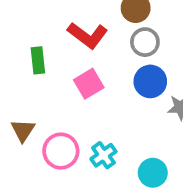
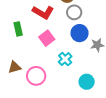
brown triangle: (23, 130) -> (15, 67), turned 48
cyan cross: (103, 155) -> (65, 59), moved

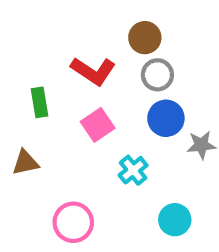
brown triangle: (15, 67) -> (25, 162), moved
pink circle: (36, 76) -> (73, 222), moved

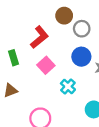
red L-shape: (93, 71) -> (39, 37), turned -65
gray circle: (157, 75) -> (82, 29), moved

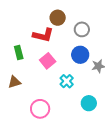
brown circle: (64, 16) -> (58, 18), moved
red L-shape: (39, 37) -> (43, 35), turned 50

